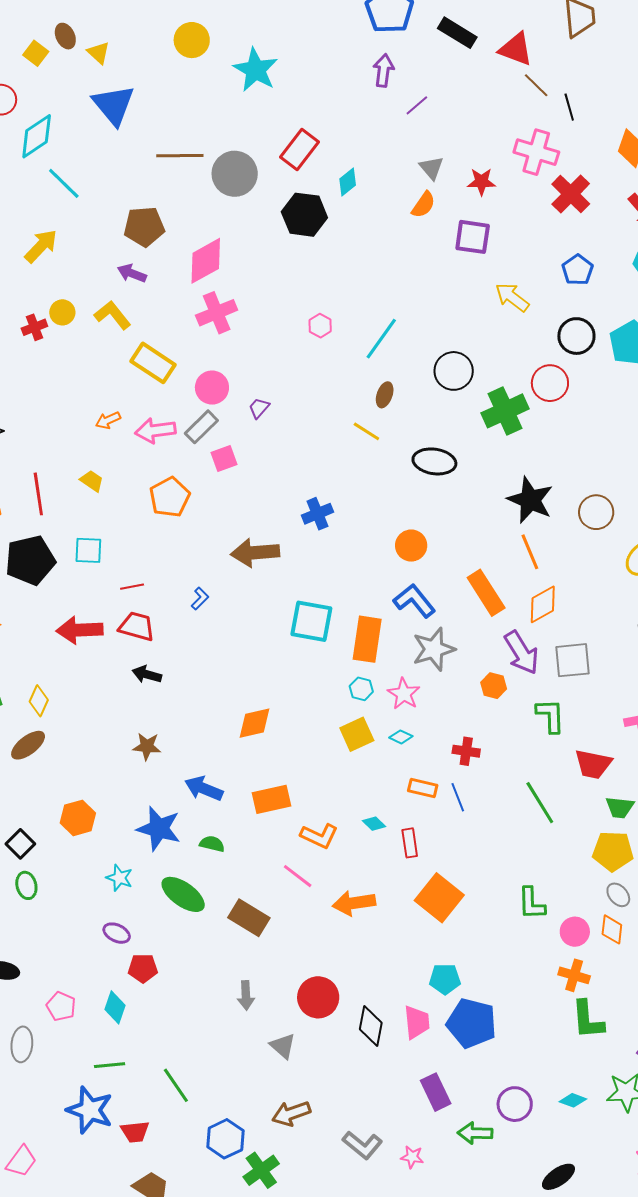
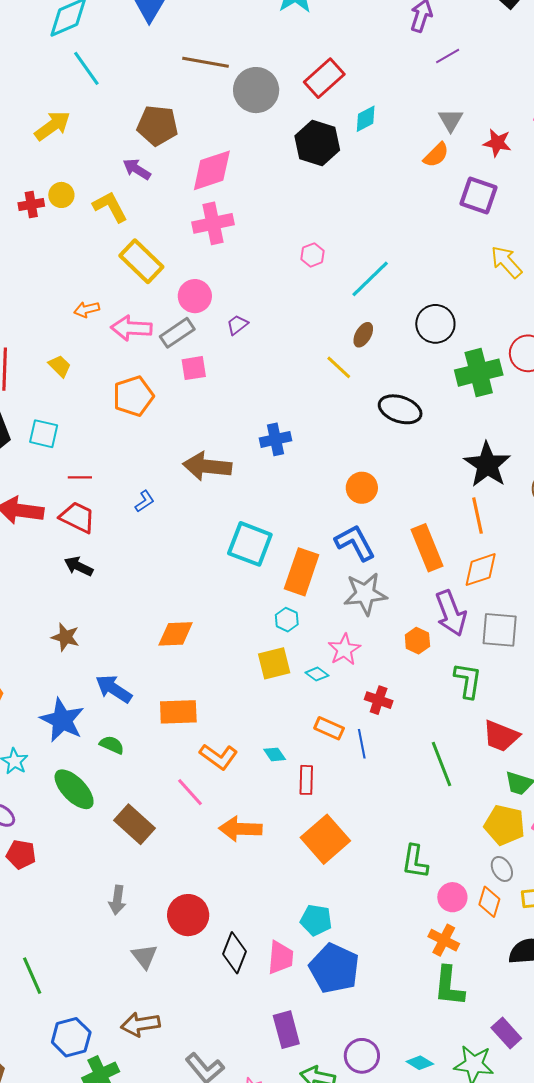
pink star: (404, 694) -> (344, 649), moved

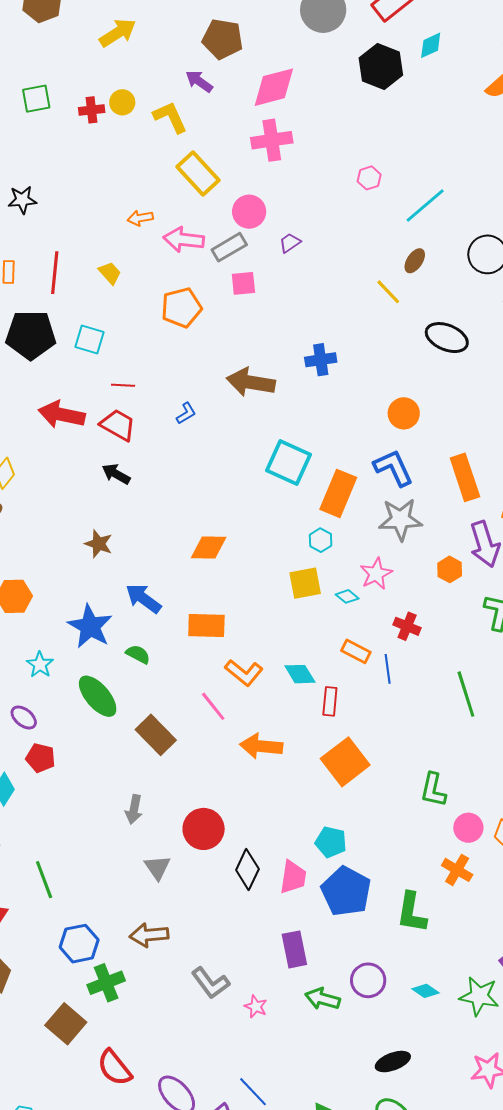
cyan diamond: (275, 754) -> (300, 674), size x1.4
green L-shape: (449, 986) -> (412, 913), moved

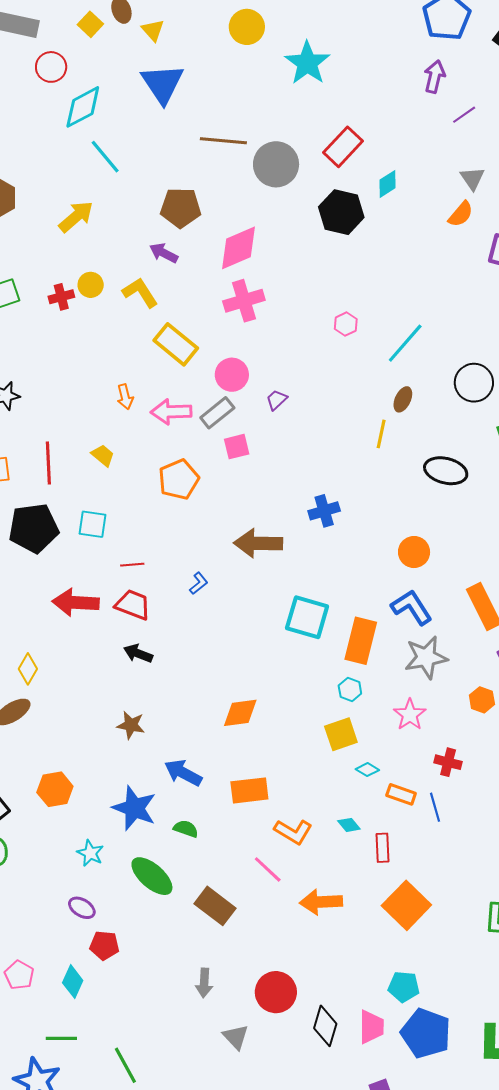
orange arrow: (140, 218) -> (125, 397), turned -85
yellow line: (388, 292) -> (381, 434), turned 64
cyan diamond: (347, 596) -> (367, 770), moved
cyan diamond: (300, 674) -> (349, 825), size x0.7

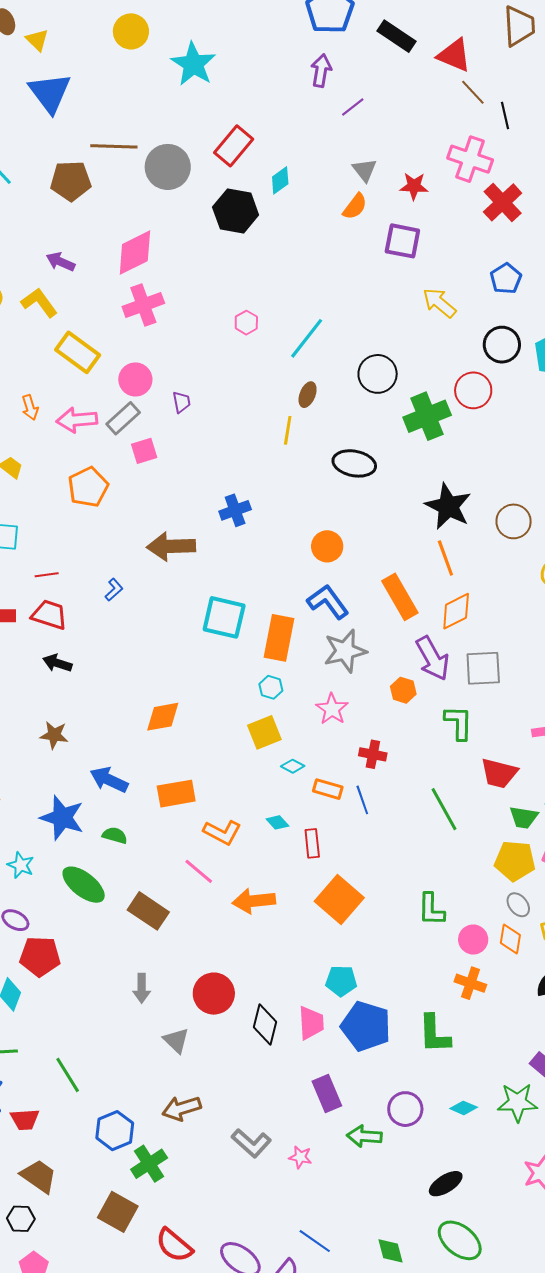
brown pentagon: (181, 208) -> (71, 181), moved
purple trapezoid: (277, 400) -> (181, 402), turned 125
red pentagon: (104, 945) -> (40, 956), size x1.4

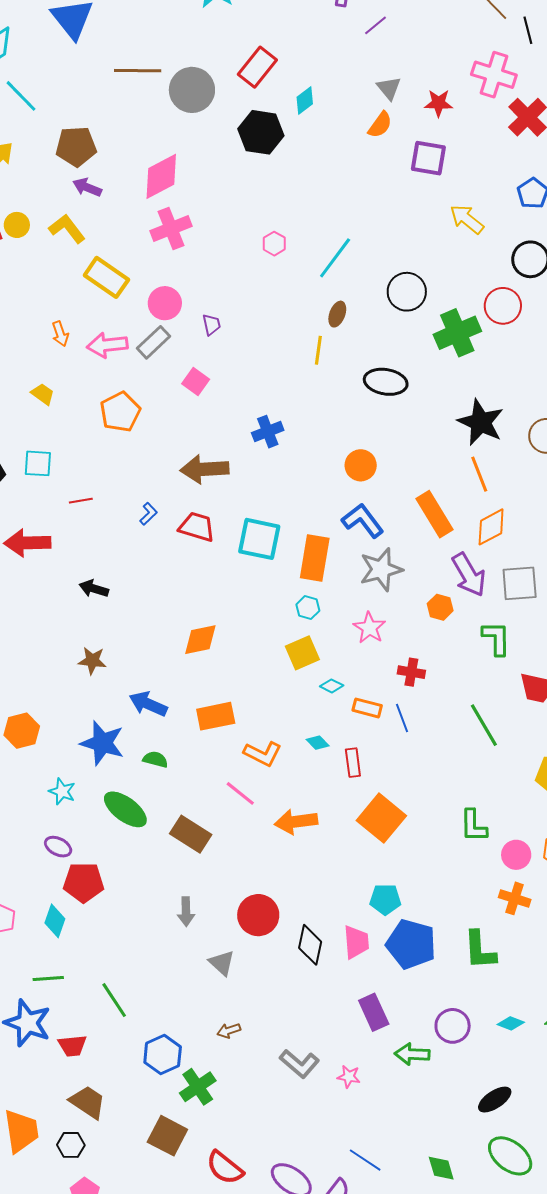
brown pentagon: (71, 181) -> (76, 146), moved
pink square: (144, 451) -> (196, 382), moved, turned -36
red trapezoid: (49, 615) -> (197, 527), moved
brown arrow: (182, 1108) -> (229, 1031), size x0.6

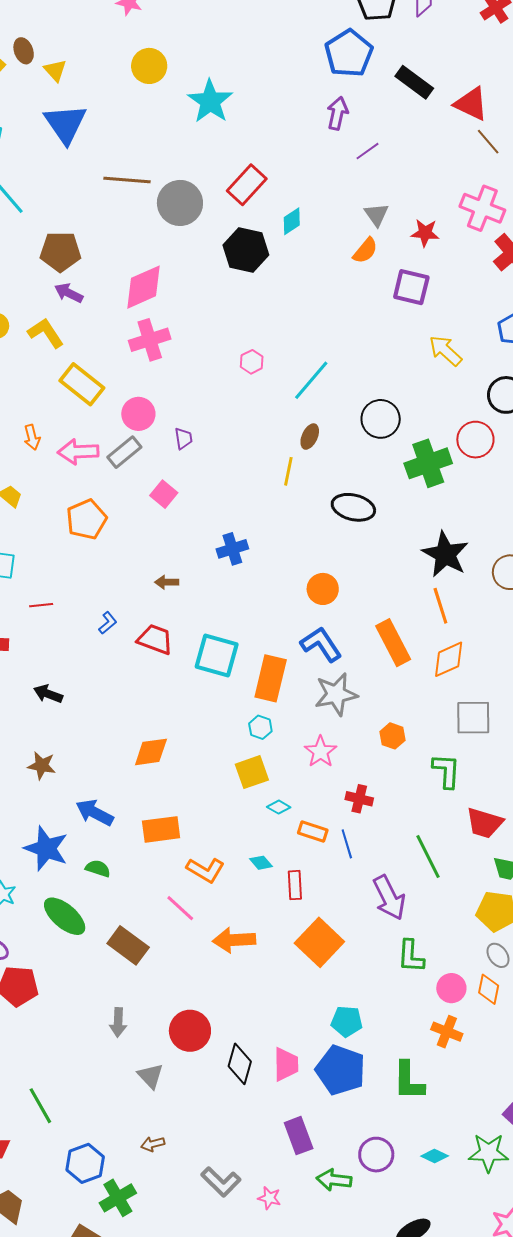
brown arrow: (205, 469) -> (167, 582), size x0.5
purple arrow: (469, 575) -> (389, 898), moved
cyan pentagon: (385, 899) -> (347, 1021), moved

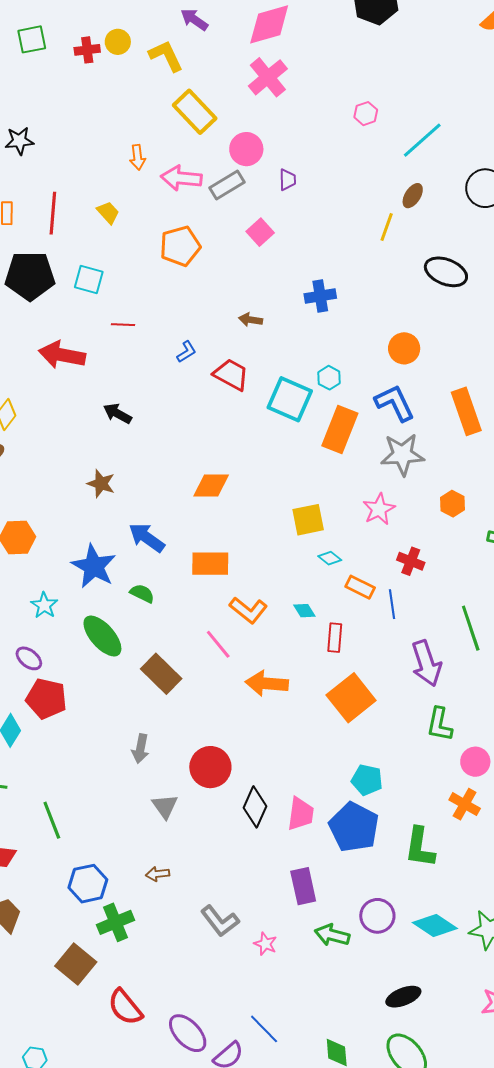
pink cross: (150, 340) -> (268, 77), turned -30
cyan hexagon: (260, 727) -> (329, 378), moved
cyan diamond: (435, 1156) -> (435, 925), size x1.6

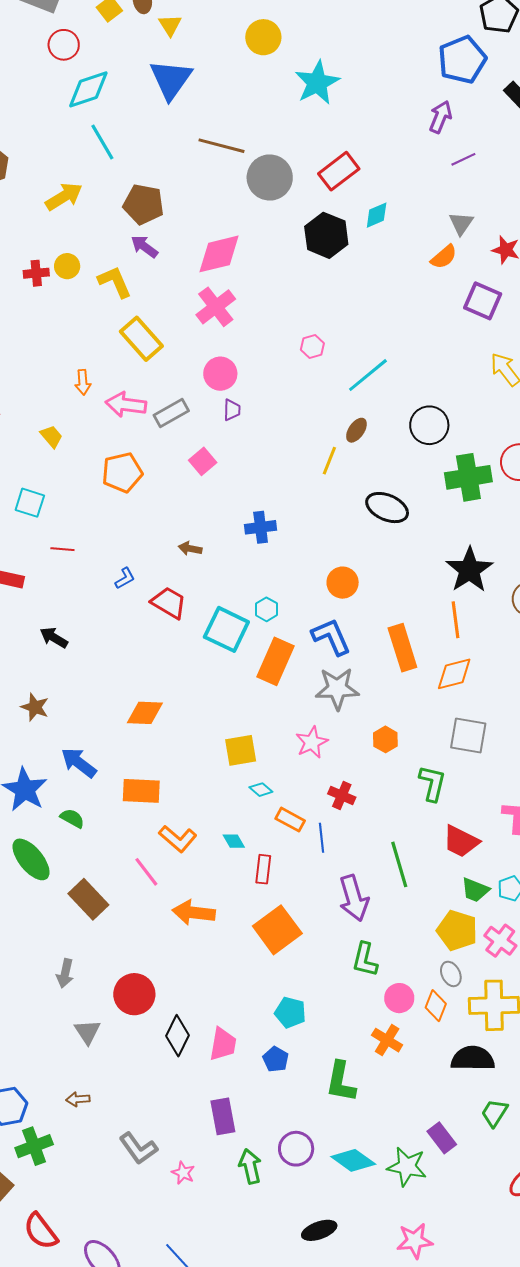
pink circle: (246, 149) -> (220, 374), moved
blue pentagon: (354, 827) -> (276, 1059), size x0.5
green arrow: (332, 935) -> (250, 1166), turned 60

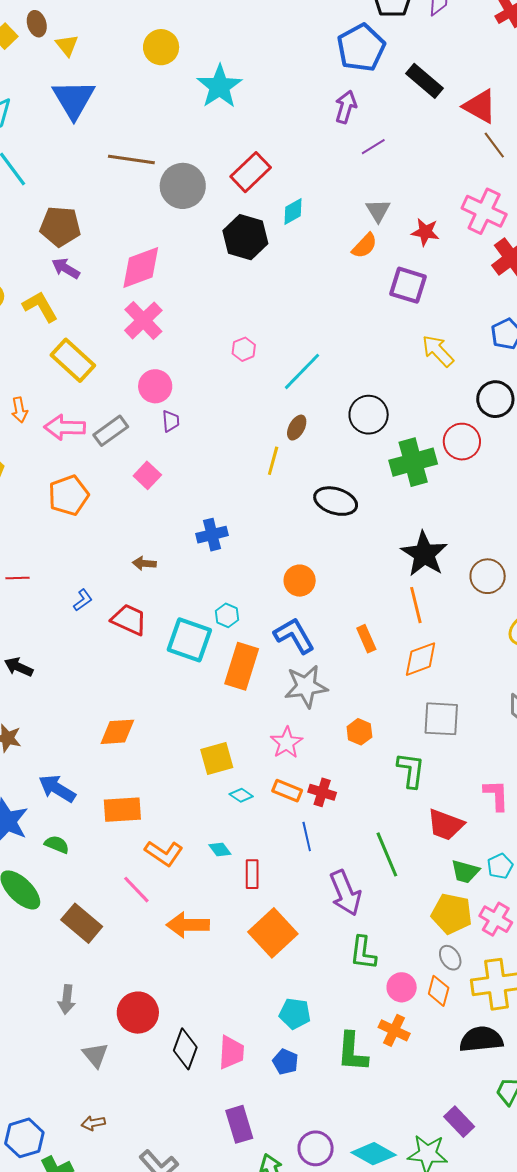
orange rectangle: (402, 648) -> (366, 639), size x0.6
orange rectangle: (290, 820) -> (287, 791), moved
green L-shape: (341, 1082) -> (352, 1052), moved

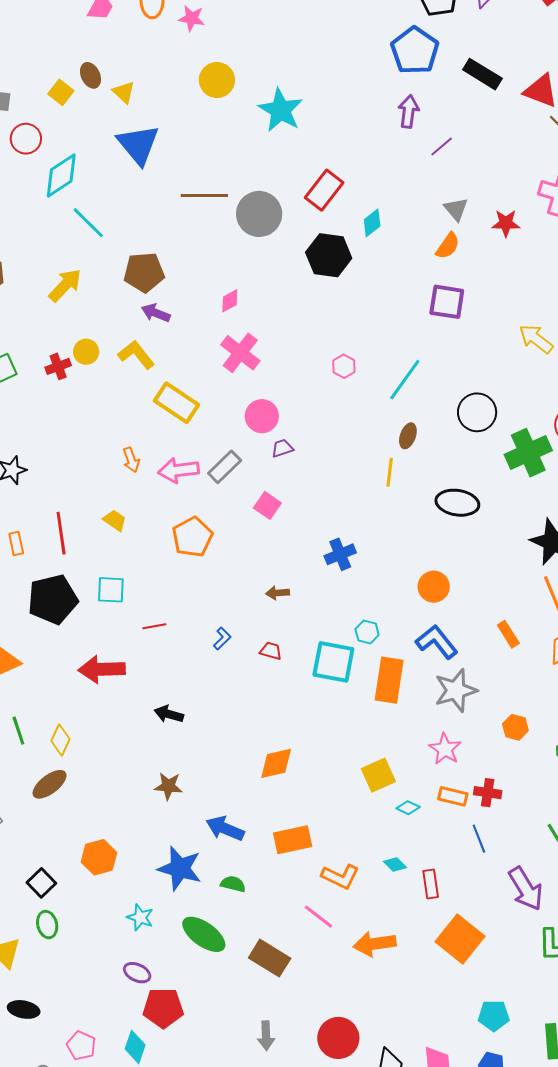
pink diamond: (141, 267) -> (230, 301), size x0.5
purple square: (408, 285) -> (447, 302), moved
purple trapezoid: (171, 421) -> (282, 448), turned -95
red trapezoid: (129, 620) -> (271, 651), size x0.6

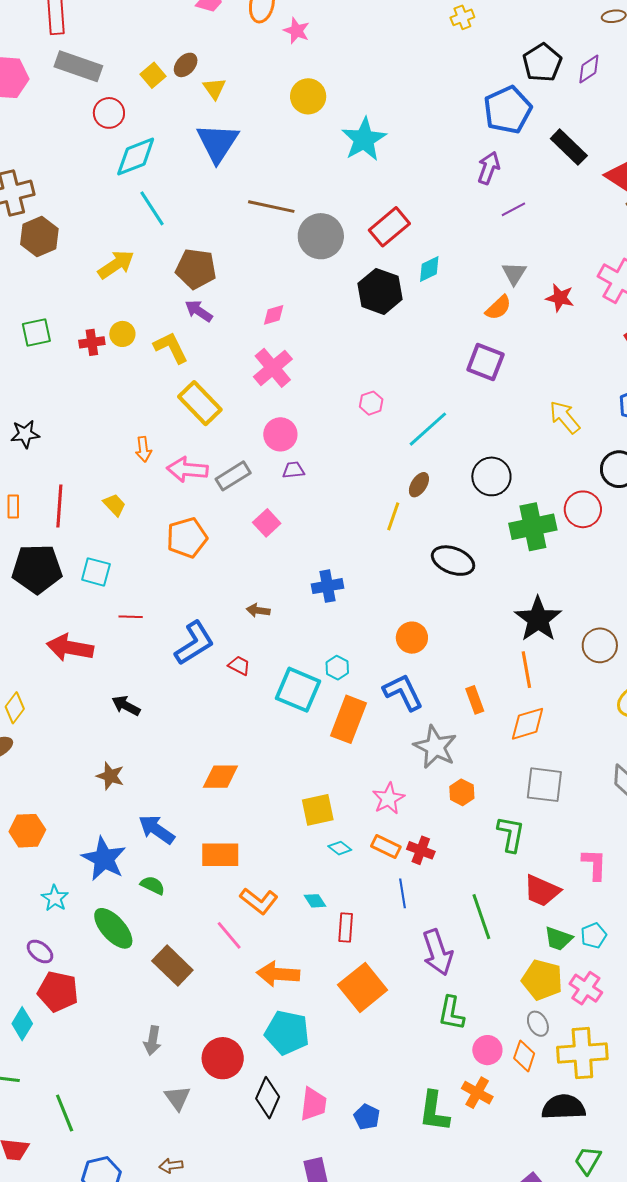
brown ellipse: (91, 75) -> (186, 65), turned 55
blue L-shape: (222, 638) -> (194, 643), size x2.0
gray star: (456, 690) -> (435, 747), moved, turned 30
cyan pentagon: (494, 1016) -> (287, 1033), moved, size x1.4

